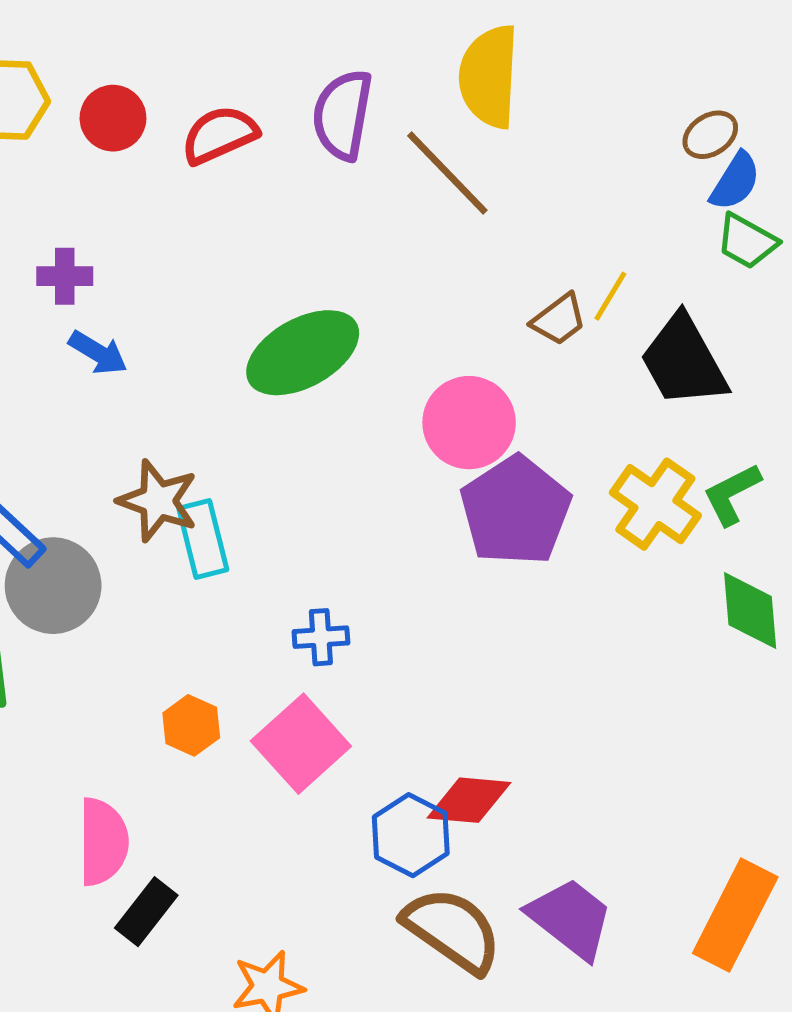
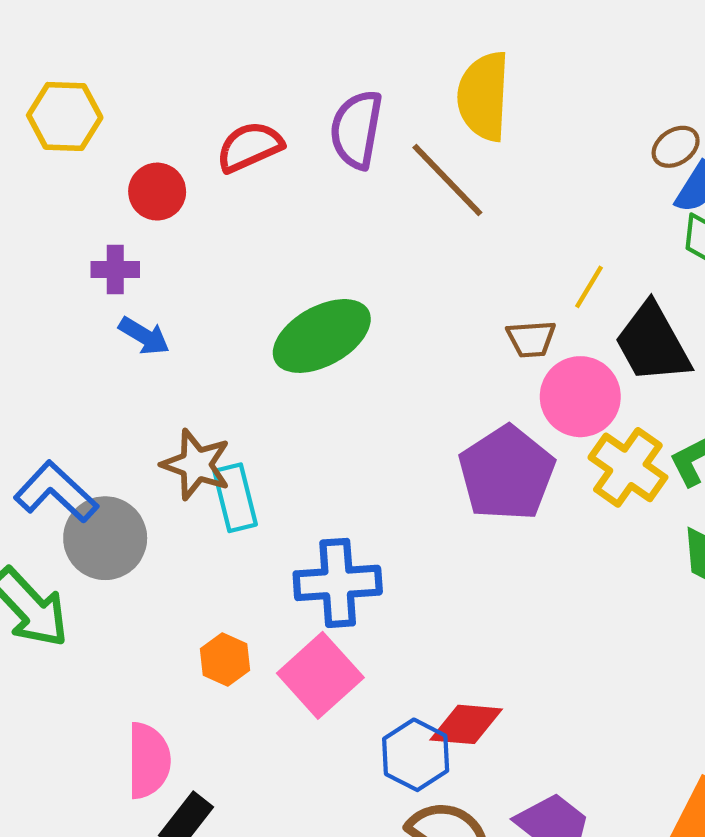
red circle: (113, 118) -> (157, 192), moved
brown trapezoid: (559, 319) -> (531, 339), moved, turned 33
pink circle: (469, 423) -> (580, 397), moved
blue cross: (321, 637) -> (338, 583), size x1.8

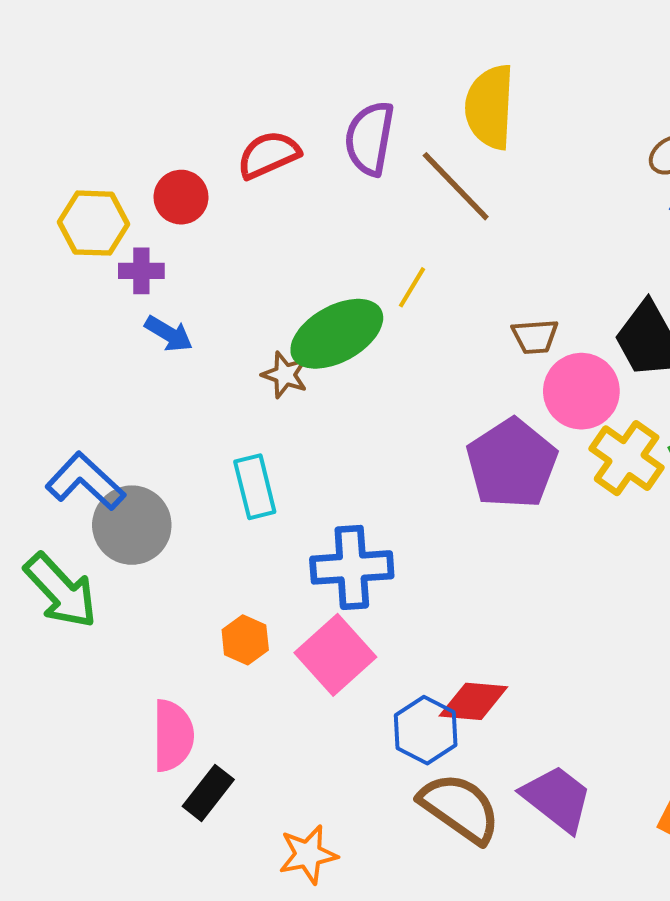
yellow hexagon: (65, 116) -> (94, 223), moved
yellow line: (589, 287) -> (412, 287), moved
brown star: (196, 465) -> (285, 375), moved, size x0.7

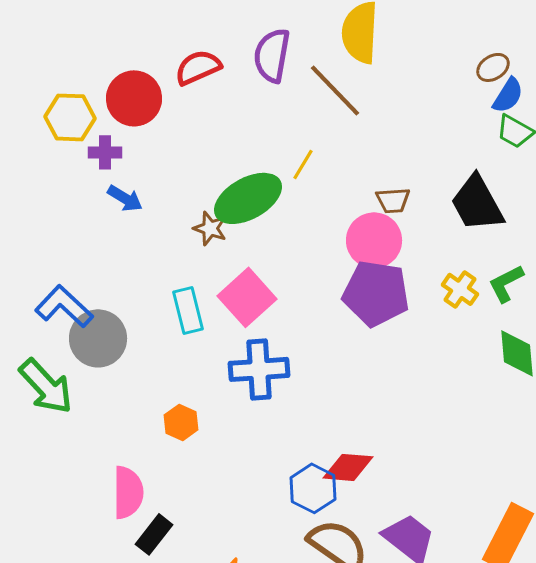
red circle: (181, 197) -> (134, 98), size x1.4
pink circle: (581, 391) -> (374, 240), moved
yellow cross: (627, 458) -> (460, 289), size x0.7
purple pentagon: (512, 464) -> (376, 293), turned -30
pink square: (335, 655) -> (247, 297), moved

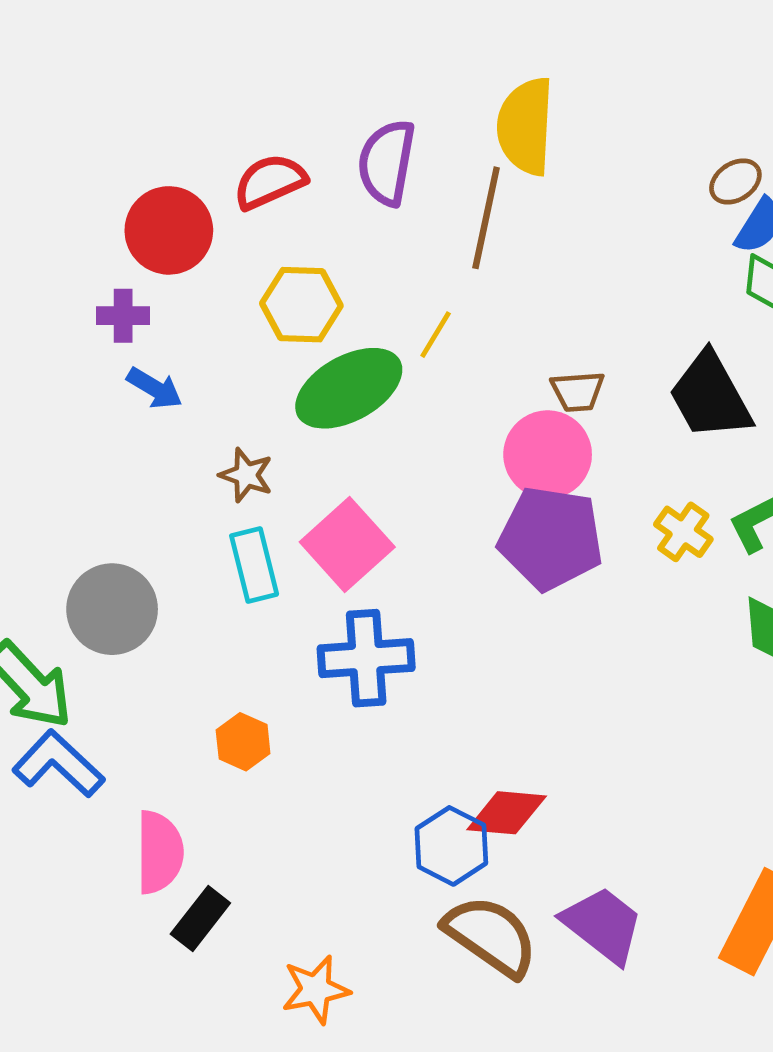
brown line: (335, 90) -> (486, 218), turned 56
yellow hexagon: (70, 117) -> (301, 305), moved
brown star: (210, 228) -> (246, 475), moved
blue L-shape: (64, 306) -> (58, 764), moved

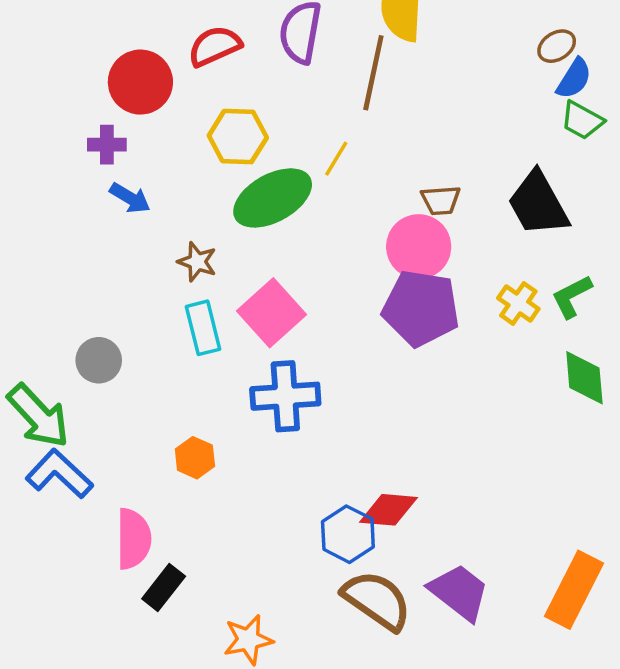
gray circle: (112, 609) -> (99, 360), size x0.7

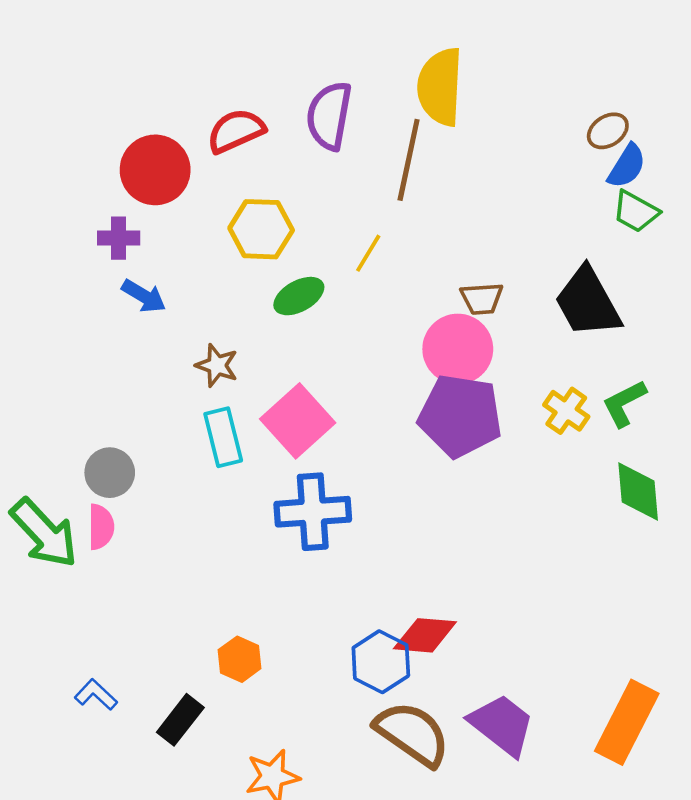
green ellipse: (273, 198) -> (299, 296), size x0.6
orange hexagon: (195, 458) -> (240, 659), moved
blue L-shape: (59, 474) -> (96, 695), moved, size x0.6
pink semicircle: (133, 539) -> (101, 527), moved, size x0.7

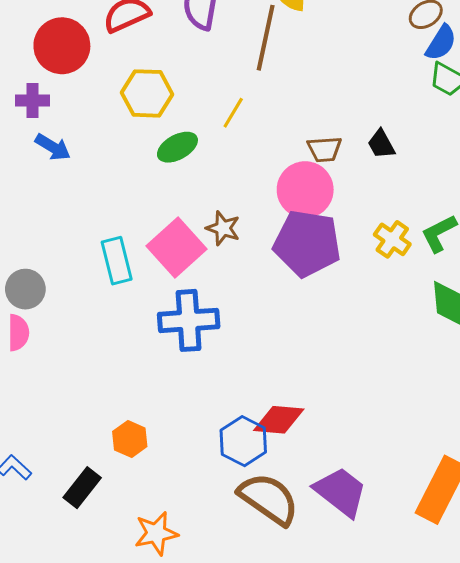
black trapezoid: (588, 302) -> (381, 144), moved, size x0.5
brown star: (217, 365) -> (223, 228), moved

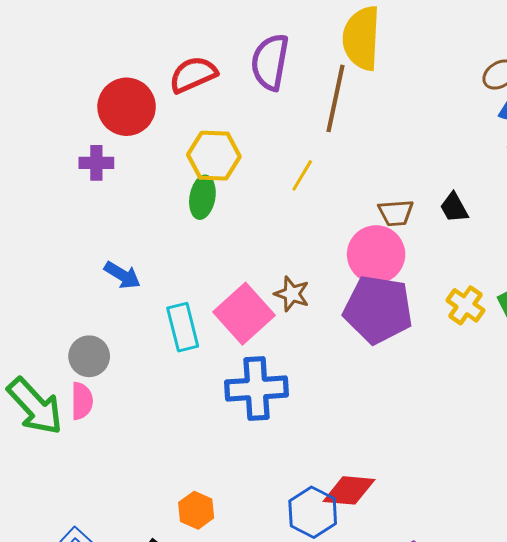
blue arrow: (53, 147) -> (122, 275), moved
green ellipse: (177, 147) -> (202, 197), moved, turned -51

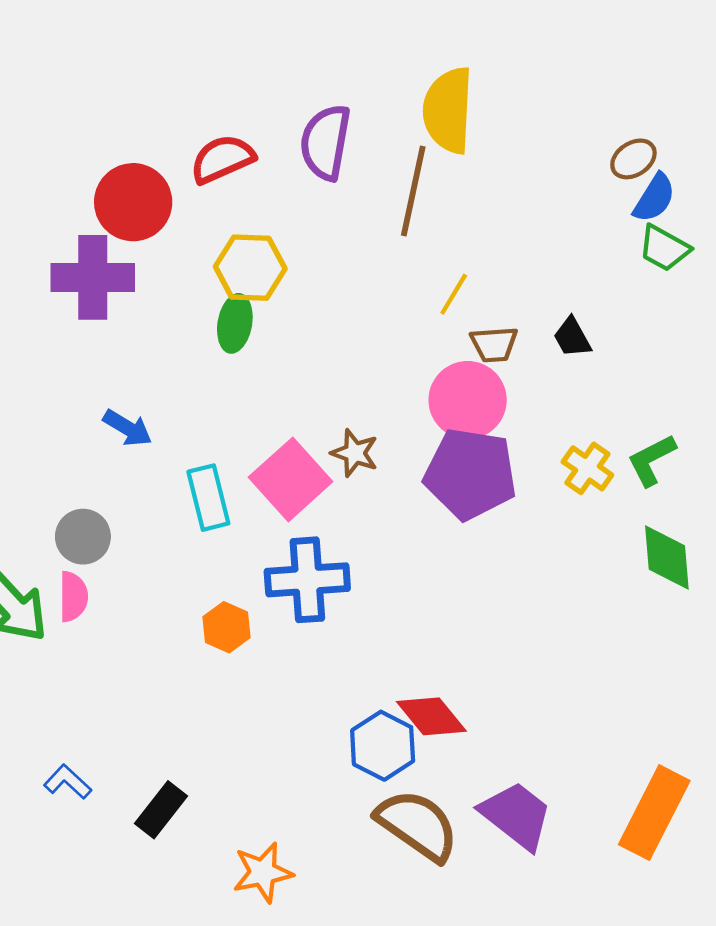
purple cross: (96, 163) -> (93, 277), size x1.8
yellow line: (302, 175) -> (454, 294), moved
red diamond: (349, 490) -> (431, 716), turned 46
orange hexagon: (196, 510) -> (226, 627), moved

